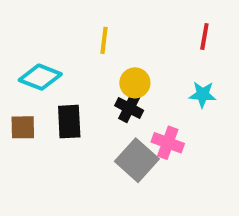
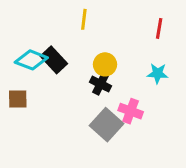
yellow line: (104, 40) -> (84, 19), moved
black rectangle: (69, 122) -> (54, 60), moved, turned -40

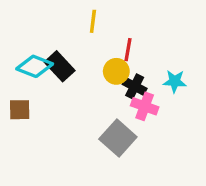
red line: (159, 28) -> (128, 50), moved
black cross: (100, 84) -> (135, 86), moved
pink cross: (131, 111) -> (145, 106), moved

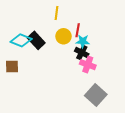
yellow circle: (116, 71) -> (63, 36), moved
cyan star: (175, 81) -> (83, 41), moved
gray square: (118, 138) -> (96, 95), moved

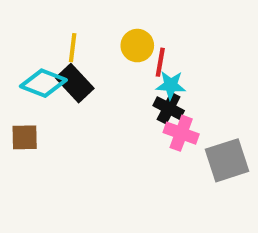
yellow line: (56, 13) -> (73, 48), moved
yellow circle: (63, 36) -> (137, 46), moved
gray square: (96, 95) -> (227, 160), moved, turned 30

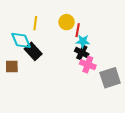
cyan diamond: (43, 83) -> (21, 40), turned 45
black rectangle: (75, 83) -> (33, 51), moved

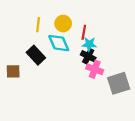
yellow circle: (67, 22) -> (63, 23), moved
cyan diamond: (21, 40) -> (59, 43), moved

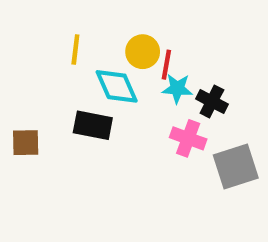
yellow circle: (63, 23) -> (143, 52), moved
black rectangle: (36, 55) -> (93, 125), moved, turned -36
black cross: (88, 56) -> (212, 102), moved

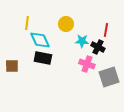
yellow line: (75, 50) -> (27, 23), moved
red line: (166, 65) -> (106, 30), moved
cyan diamond: (117, 86) -> (40, 40), moved

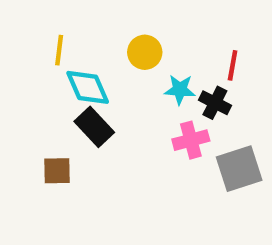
black rectangle: (43, 58) -> (94, 127), turned 36
pink cross: (87, 64) -> (191, 140), turned -35
brown square: (12, 66) -> (57, 171), moved

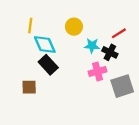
red line: (233, 65) -> (119, 33), turned 48

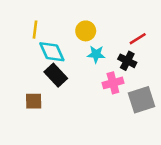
cyan star: (92, 46) -> (96, 54), moved

